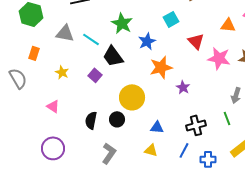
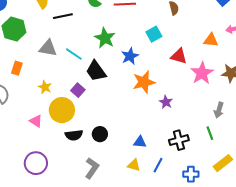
red triangle: (196, 41) -> (179, 56), turned -30
pink star: (219, 58) -> (202, 73), turned 30
yellow circle: (132, 97) -> (62, 110), moved
black semicircle: (91, 120) -> (74, 135), turned -108
blue line: (184, 150) -> (158, 165), moved

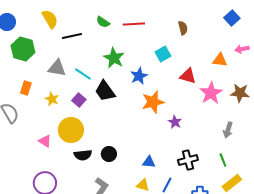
yellow star: (45, 87) -> (52, 99), moved
purple square: (78, 90) -> (79, 100), moved
green line: (210, 133) -> (223, 160), moved

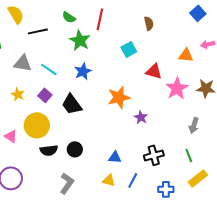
red line: (134, 24) -> (100, 19), turned -75
green star: (114, 58) -> (80, 40), moved
blue star: (139, 76) -> (83, 71), moved
black trapezoid: (105, 91) -> (72, 104), moved

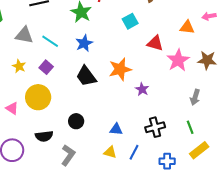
black trapezoid: (72, 104) -> (86, 76), moved
black semicircle: (49, 150) -> (44, 136), moved

